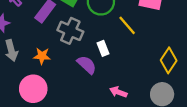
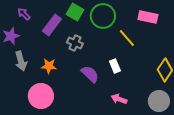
gray cross: (70, 31) -> (75, 43), size x0.7
white rectangle: (103, 48) -> (115, 66), moved

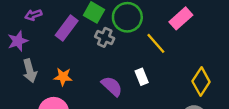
purple arrow: (24, 14) -> (33, 15), turned -64
pink rectangle: (148, 17) -> (181, 18), turned -54
gray cross: (75, 43) -> (105, 37), moved

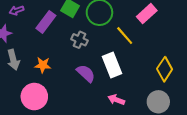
gray cross: (105, 37) -> (80, 40), moved
white rectangle: (142, 77) -> (112, 65), size x1.6

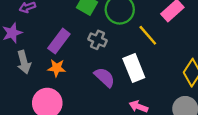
purple rectangle: (46, 22) -> (59, 41), moved

